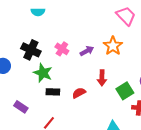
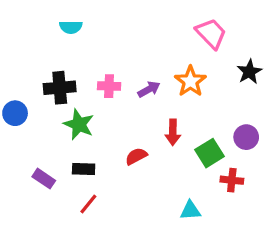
pink cross: (62, 49) -> (109, 86), turned -32
black cross: (31, 50) -> (60, 88), turned -30
black rectangle: (53, 92) -> (84, 169), moved

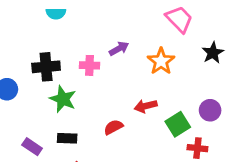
purple arrow: (149, 89) -> (119, 49), moved
red arrow: (173, 132) -> (146, 106), turned 75

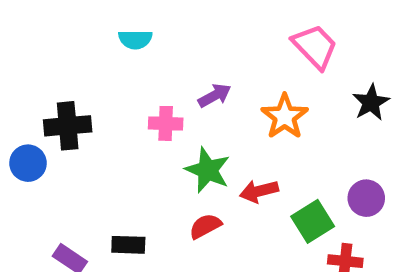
cyan semicircle: (56, 14) -> (135, 39), moved
black cross: (46, 67) -> (68, 126), moved
green star: (63, 99) -> (208, 170), moved

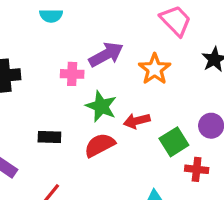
purple arrow: (215, 95) -> (106, 55), size x1.5
red semicircle: (205, 226) -> (100, 145), size x1.4
black rectangle: (128, 245) -> (49, 137), moved

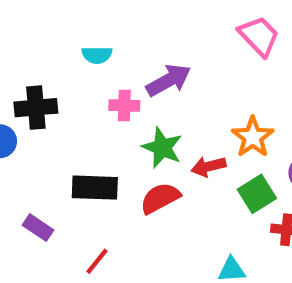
cyan semicircle: (51, 16) -> (97, 55), moved
orange star: (155, 69) -> (253, 137), moved
black rectangle: (49, 137) -> (95, 188), size x1.5

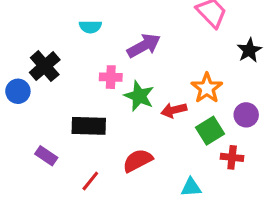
pink cross: (124, 105) -> (111, 77), moved
black cross: (36, 108) -> (45, 66), turned -36
red semicircle: (160, 198) -> (138, 161), moved

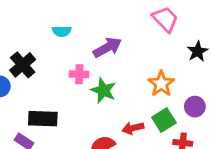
red arrow: (174, 110) -> (133, 128), moved
black rectangle: (89, 126) -> (43, 119), moved

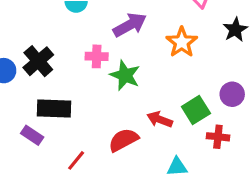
black cross: (23, 65) -> (38, 61), moved
orange star: (161, 84) -> (182, 42), moved
red arrow: (133, 128) -> (160, 119), turned 35

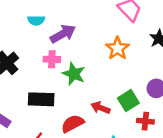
purple arrow: (130, 25) -> (63, 34), moved
black rectangle: (54, 108) -> (41, 99), moved

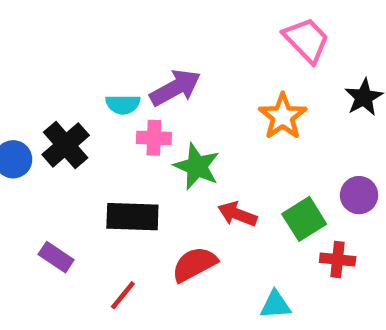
cyan semicircle: (36, 20) -> (123, 104), moved
red arrow: (100, 108) -> (237, 214), moved

